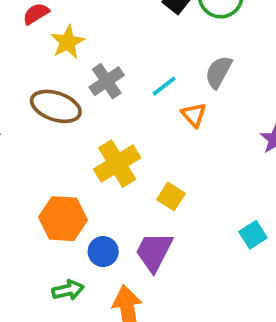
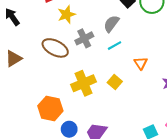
gray semicircle: (219, 72) -> (111, 24), moved
orange triangle: (194, 115) -> (141, 63), moved
yellow square: (171, 196) -> (115, 82), moved

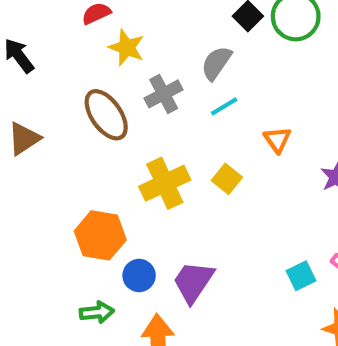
yellow star: (66, 15) -> (127, 48), turned -30
brown ellipse: (55, 48) -> (106, 115), turned 30

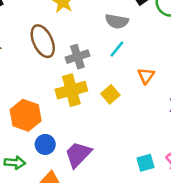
gray semicircle: (216, 63) -> (117, 21), turned -125
gray cross: (164, 94) -> (77, 57), moved
cyan line: (224, 106) -> (117, 49), turned -30

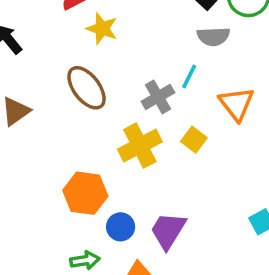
gray semicircle: (117, 21) -> (213, 36), moved
gray cross: (77, 57) -> (158, 97), moved
orange triangle: (146, 76) -> (237, 104), size x1.5

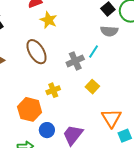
orange triangle: (237, 104) -> (111, 118), moved
yellow cross: (140, 146) -> (53, 90), moved, size x0.6

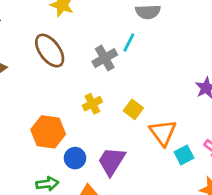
yellow square: (92, 87) -> (133, 109), moved
yellow cross: (53, 90) -> (92, 104), moved

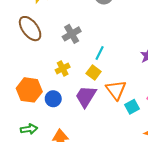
cyan line: (129, 42) -> (100, 53), moved
blue circle: (75, 158) -> (53, 99), moved
purple trapezoid: (112, 161) -> (86, 96), moved

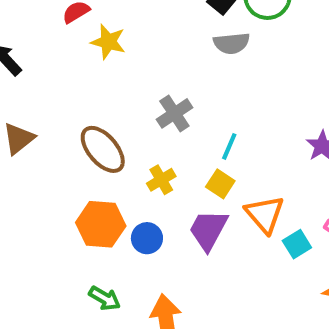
brown ellipse: (30, 29) -> (103, 149), moved
green arrow: (29, 129) -> (105, 298), turned 42

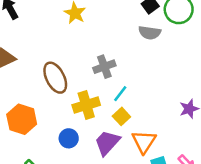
cyan line: (229, 146) -> (120, 94), moved
yellow cross: (161, 180) -> (86, 105), size x1.5
orange hexagon: (101, 224) -> (22, 119), moved

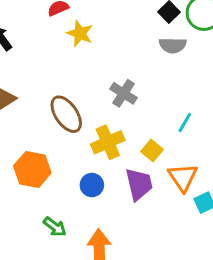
gray cross: (104, 67) -> (124, 93), turned -30
cyan line: (120, 94) -> (185, 123), moved
purple trapezoid: (107, 143) -> (139, 184), turned 132

